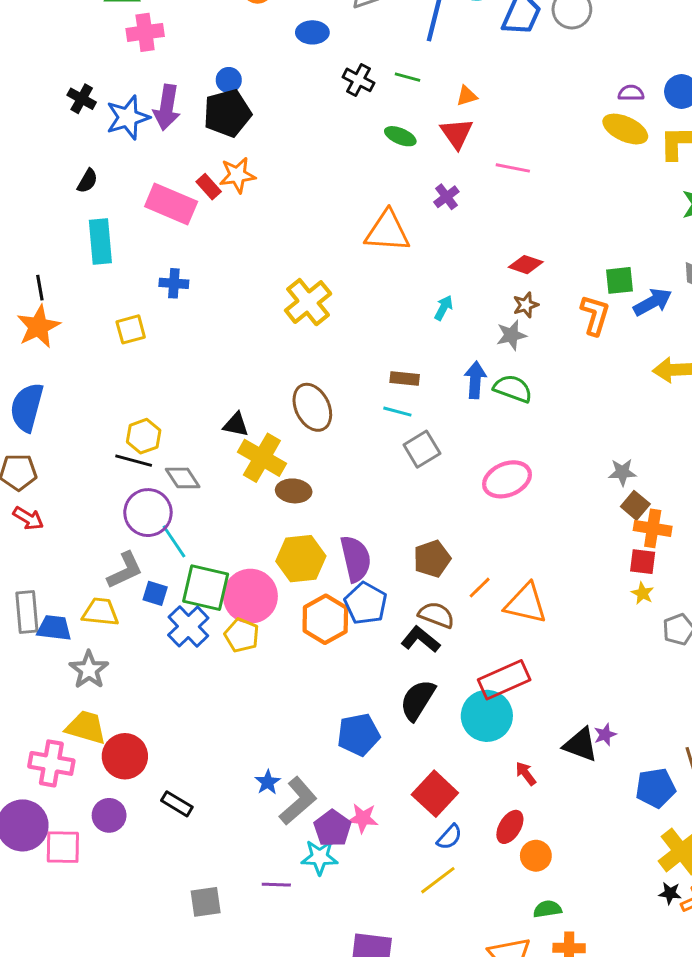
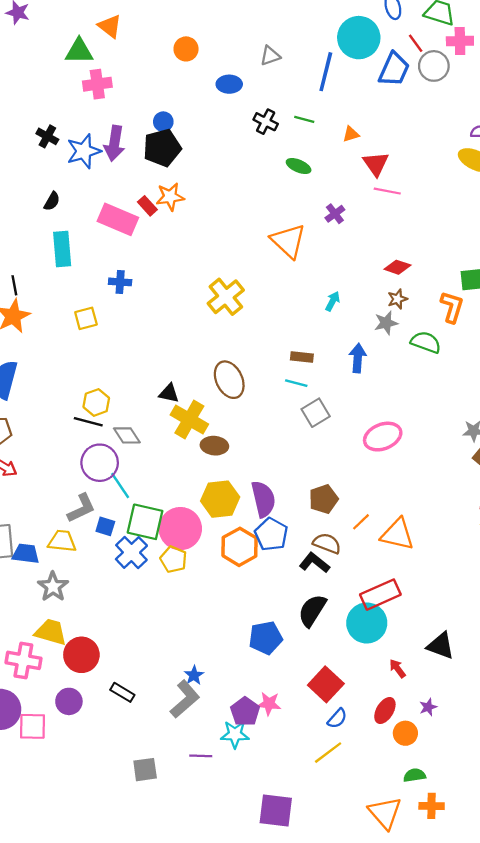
red triangle: (457, 133) -> (376, 164), moved
orange triangle: (387, 231) -> (288, 241), turned 39
green semicircle: (513, 389) -> (426, 342), moved
purple star: (605, 735) -> (428, 707), moved
gray L-shape: (298, 801) -> (185, 699), moved

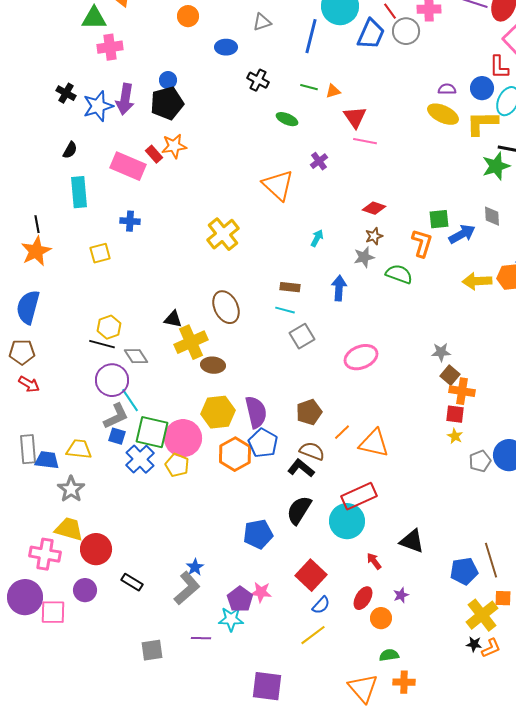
green line: (304, 119) -> (309, 87), moved
yellow cross: (189, 419) -> (191, 342), turned 36
gray L-shape: (81, 508) -> (116, 416), moved

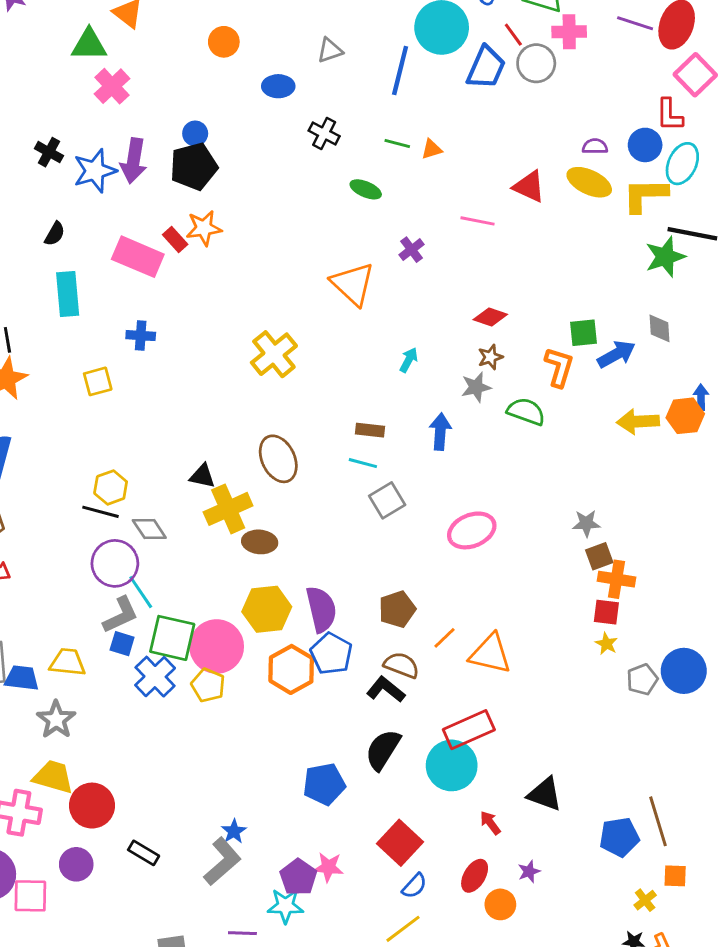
pink cross: (110, 47) -> (112, 86), turned -35
red triangle: (355, 117) -> (529, 187), moved, turned -30
brown square: (450, 375) -> (599, 556), turned 30
yellow cross: (482, 615) -> (645, 900), size x0.5

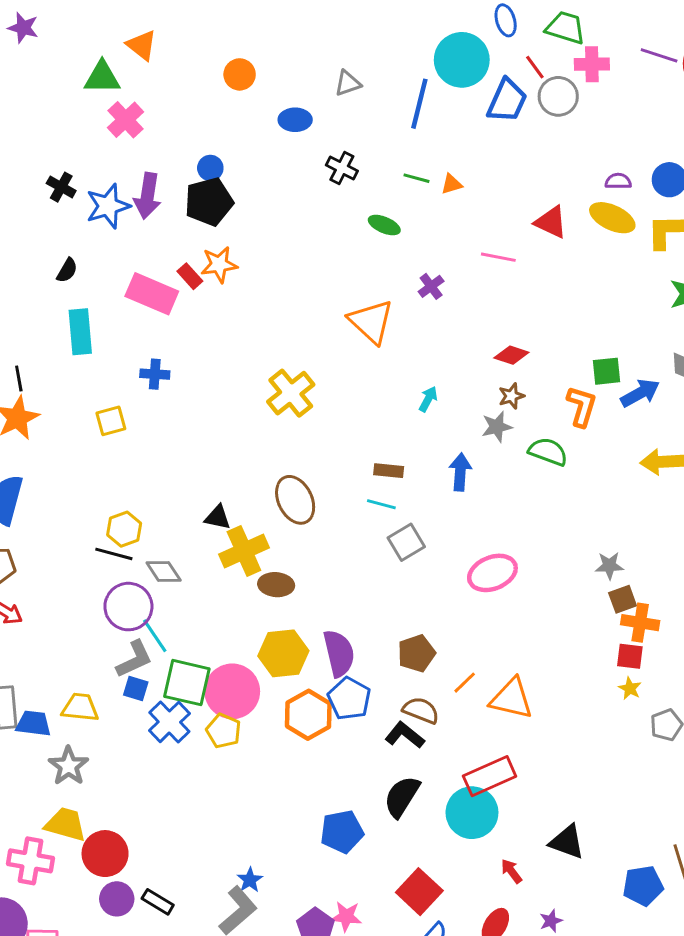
purple circle: (76, 864) -> (117, 899), moved

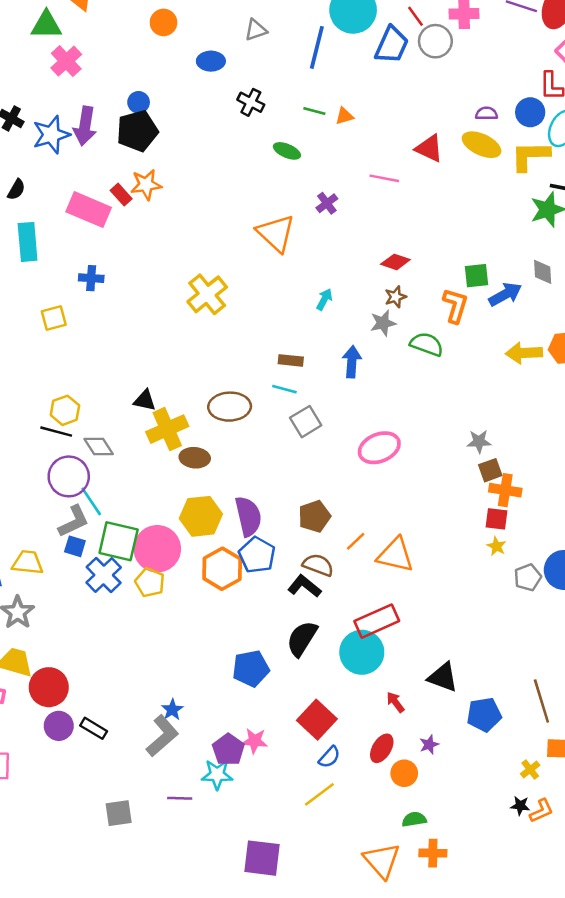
brown ellipse: (295, 500) -> (230, 407), moved, turned -66
blue pentagon: (643, 886) -> (484, 715), moved

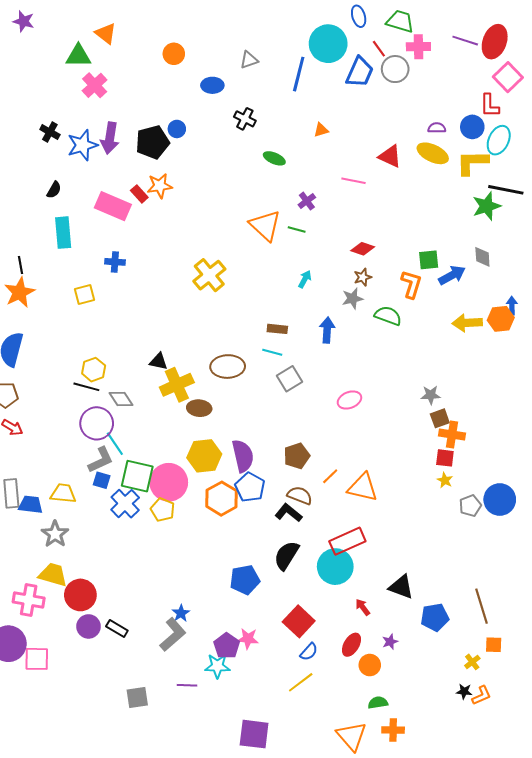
blue circle: (139, 102) -> (177, 129), moved
green line: (314, 111) -> (297, 229), moved
pink ellipse: (379, 448) -> (349, 400), size x0.7

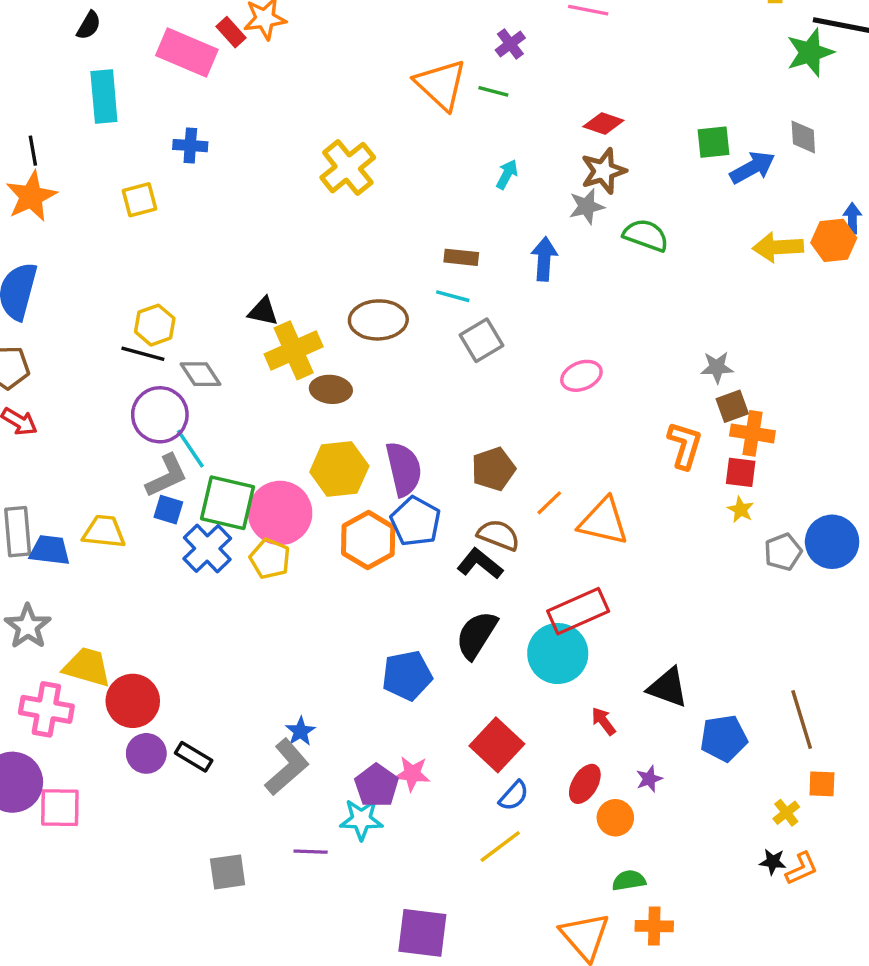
brown star: (363, 277) -> (603, 171), size x1.5
orange L-shape: (411, 284) -> (685, 445), moved
gray star: (55, 534) -> (28, 626), moved

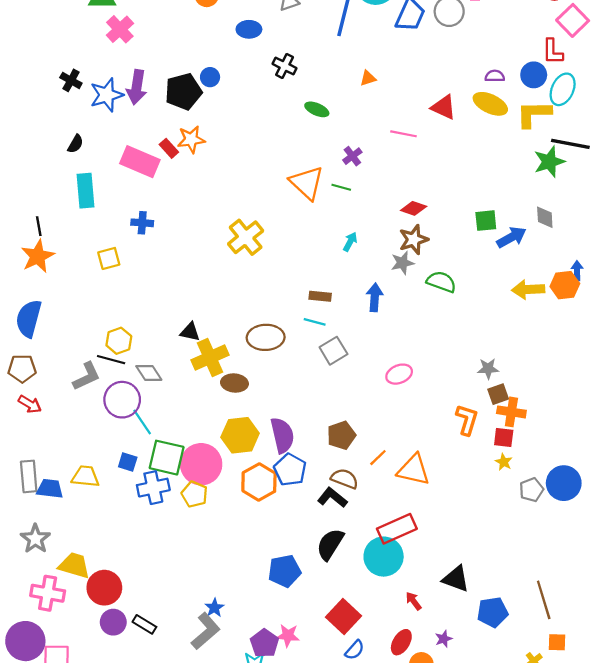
gray L-shape: (167, 476) -> (87, 376), moved
blue cross: (207, 549) -> (153, 488), turned 32

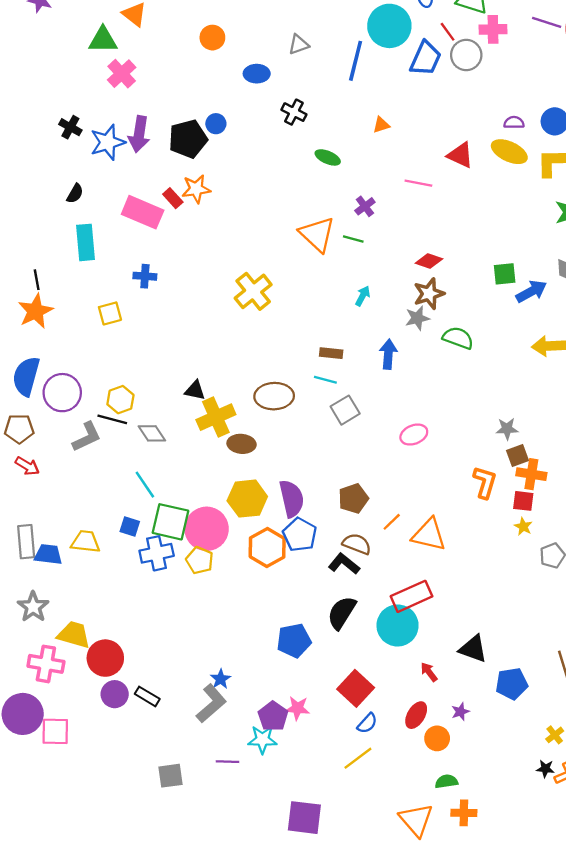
purple circle: (122, 400) -> (62, 393), moved

